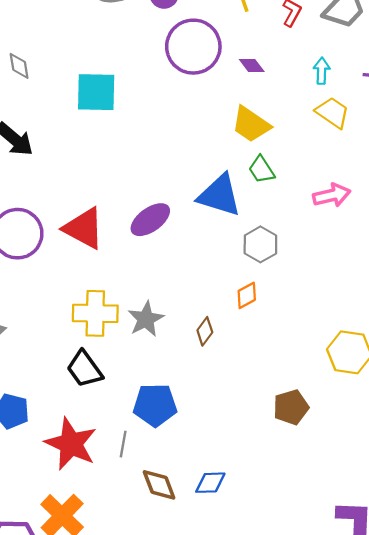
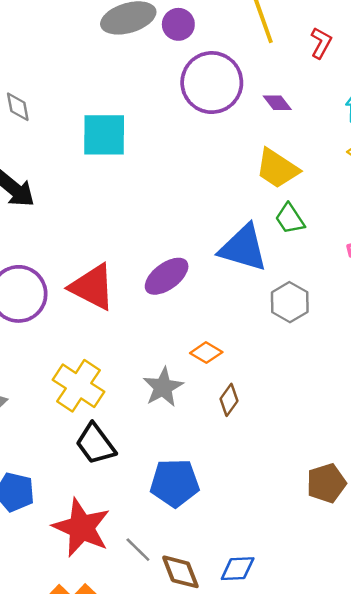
orange diamond: (247, 295) -> (206, 353), moved, turned 60
yellow cross: (95, 313) -> (78, 386), moved, turned 33
gray line: (123, 444) -> (138, 550), moved, turned -55

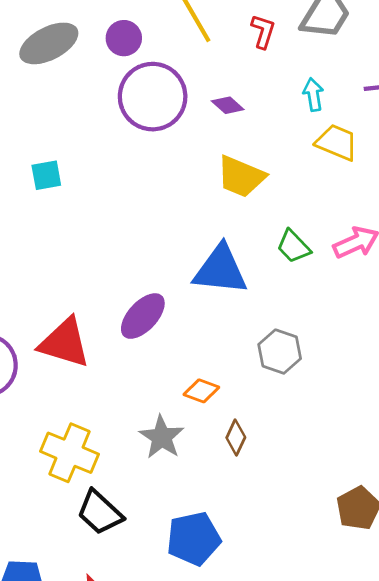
purple circle: (178, 24) -> (124, 38), moved
cyan square: (104, 135) -> (46, 175), size x0.6
green trapezoid: (290, 219) -> (293, 246), moved
gray hexagon: (290, 302) -> (280, 352), moved

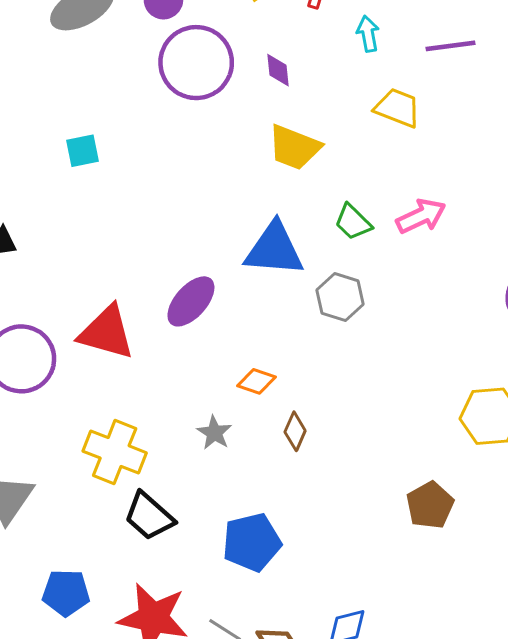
cyan arrow: (313, 95) -> (368, 34), moved
purple diamond: (228, 105) -> (278, 70), turned 44
gray hexagon: (280, 352) -> (340, 297), moved
gray star: (162, 437) -> (214, 433), size x0.7

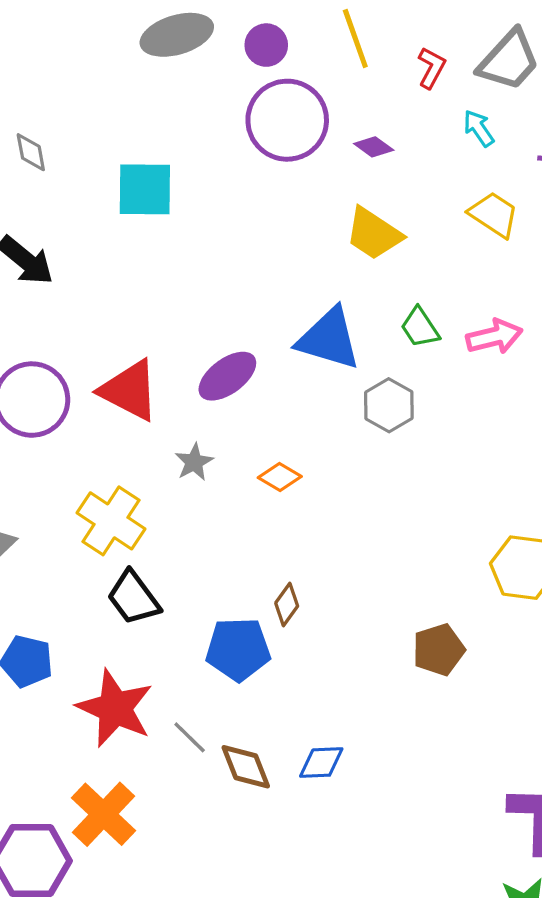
cyan arrow: (368, 34) -> (479, 128), turned -36
purple diamond: (278, 70) -> (374, 147), turned -60
cyan square: (83, 151) -> (145, 189), size x1.6
brown diamond: (295, 431) -> (287, 605), moved
gray star: (214, 433) -> (194, 462), moved

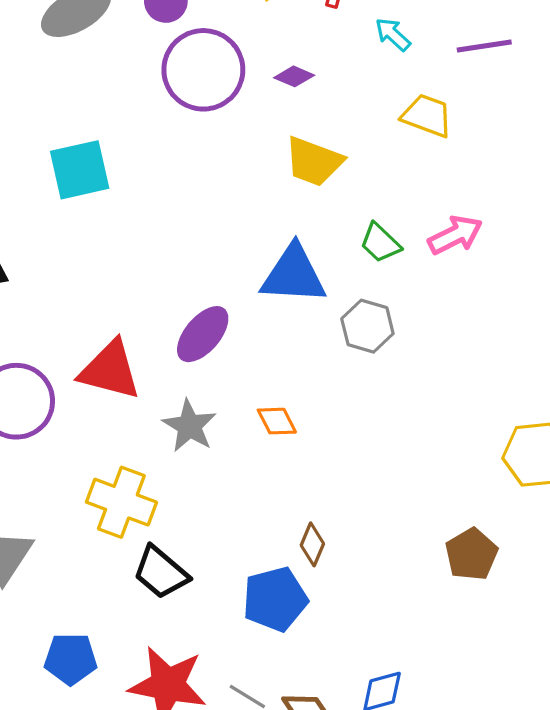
gray star: (194, 462) -> (189, 426), size x1.4
orange diamond: (280, 477) -> (277, 421), turned 45

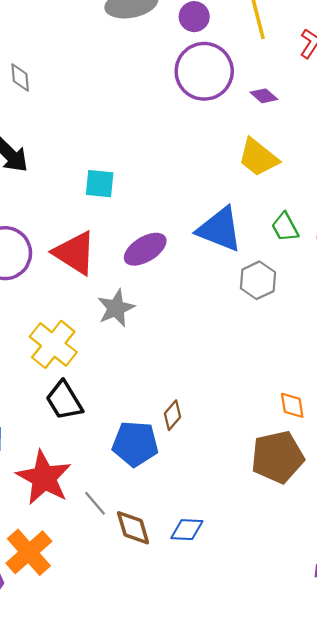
cyan square: (80, 170) -> (100, 184), moved, size x0.7
orange diamond: (277, 421) -> (292, 405), moved
brown pentagon: (471, 554) -> (277, 457), size x1.4

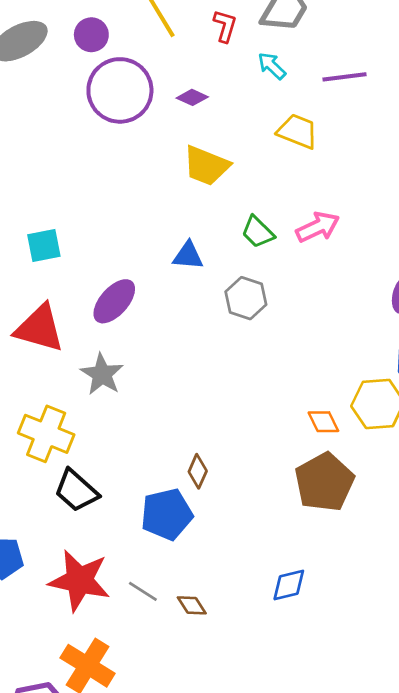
blue triangle: (220, 229) -> (188, 256), size x0.6
brown diamond: (133, 528) -> (192, 605), size x0.7
blue diamond: (187, 530) -> (289, 585), moved

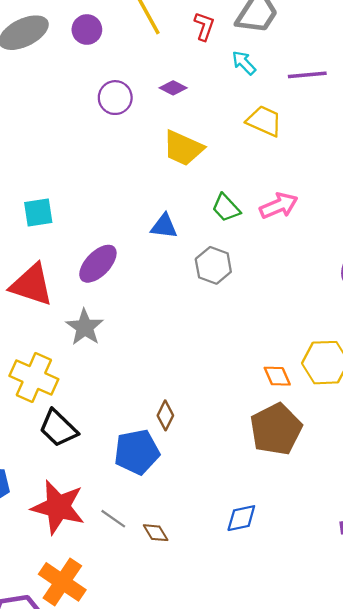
purple circle: (120, 90) -> (115, 98), moved, size x0.6

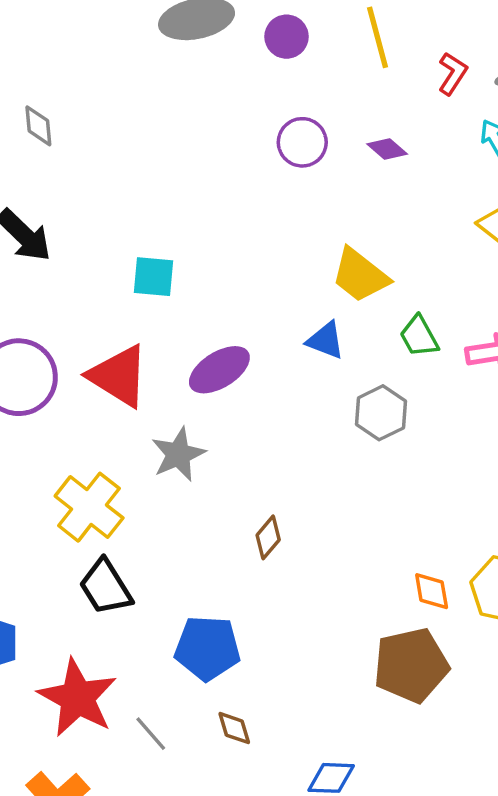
yellow trapezoid: (183, 148) -> (360, 275), moved
brown diamond: (165, 415) -> (268, 537), moved
brown diamond: (156, 533) -> (234, 728), moved

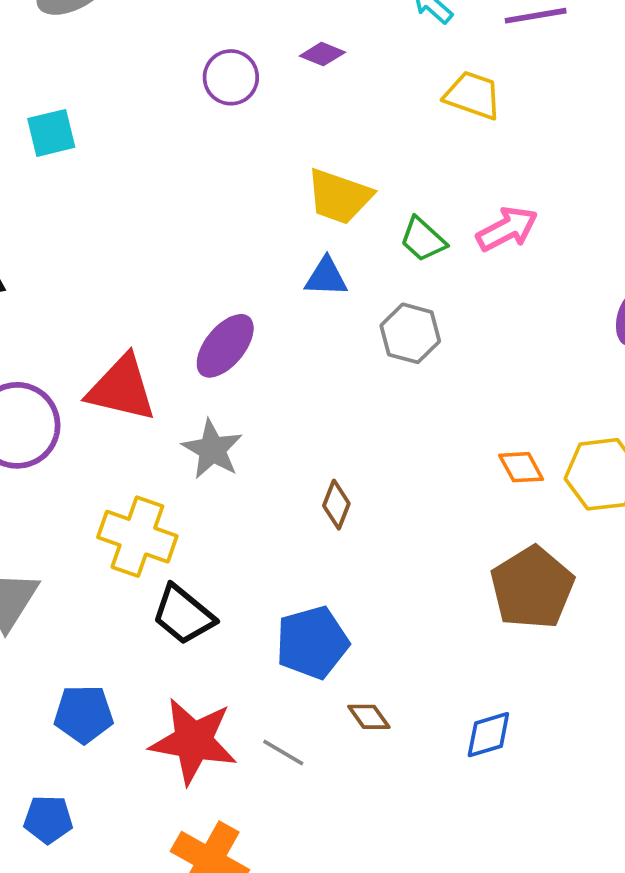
cyan square: (153, 277) -> (51, 133), moved
orange diamond: (432, 591) -> (521, 467), moved

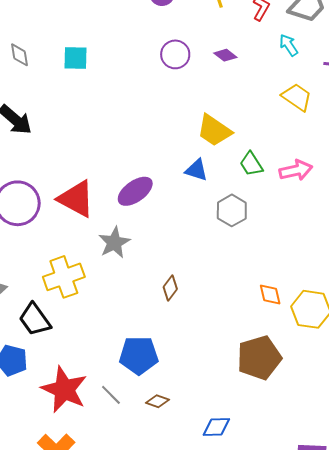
yellow cross: (137, 537) -> (64, 277), turned 36
black trapezoid: (183, 615) -> (35, 319), moved
brown diamond: (369, 717) -> (158, 401), turned -50
gray line: (283, 752) -> (111, 395), moved

